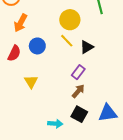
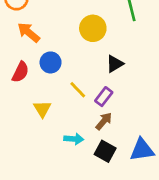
orange arrow: (21, 23) -> (29, 32), turned 102
yellow line: (67, 41) -> (78, 90), moved
cyan arrow: (55, 124) -> (74, 139), moved

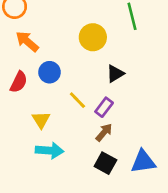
cyan arrow: (74, 139) -> (49, 151), moved, size x1.4

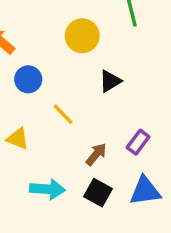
purple rectangle: (104, 107) -> (138, 142), moved
yellow triangle: (41, 120) -> (18, 139), turned -36
cyan arrow: (49, 151) -> (47, 189), moved

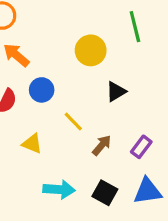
brown arrow: (96, 154) -> (102, 145), moved

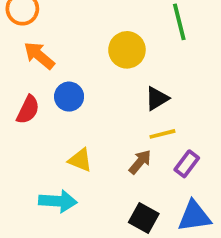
yellow line: (73, 122) -> (162, 134), moved, turned -60
yellow triangle: (32, 144) -> (80, 160), moved
cyan arrow: (59, 190) -> (58, 201), moved

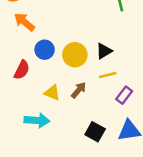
yellow circle: (127, 50) -> (75, 55), moved
red semicircle: (28, 110) -> (22, 70), moved
brown arrow: (140, 162) -> (79, 90), moved

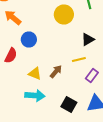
black triangle: (104, 51) -> (88, 40), moved
yellow circle: (75, 55) -> (64, 14), moved
cyan arrow: (37, 120) -> (35, 96), moved

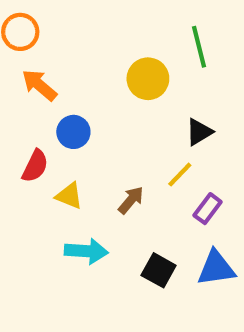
yellow line: (79, 60) -> (180, 175), turned -32
yellow triangle: (35, 74) -> (69, 196), moved

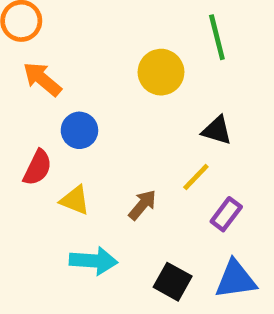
black triangle: (199, 132) -> (217, 130), turned 48

